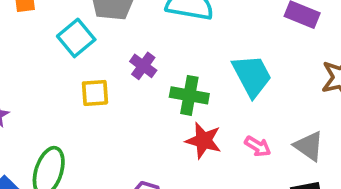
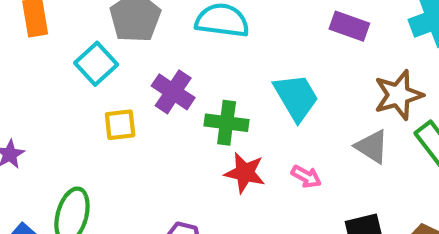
purple cross: (143, 66) -> (173, 92), size x1.4
gray triangle: (309, 146) -> (372, 147), moved

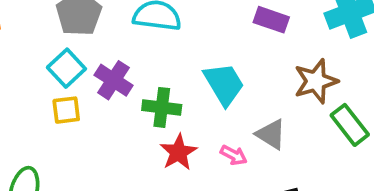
cyan square: (96, 64) -> (66, 68), moved
gray triangle: (372, 147) -> (271, 134), moved
red star: (245, 173) -> (178, 152), turned 30

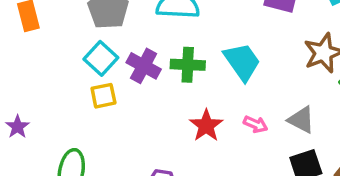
green cross: (162, 107) -> (188, 65), moved
gray triangle: (271, 134) -> (301, 120), moved

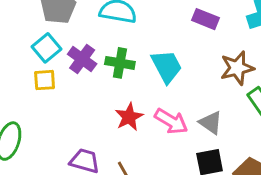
pink arrow: (256, 124) -> (171, 121), size x1.6

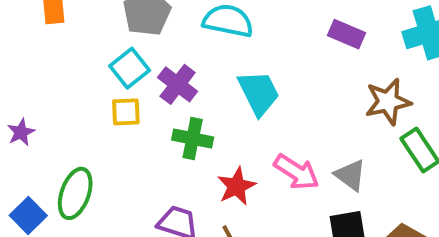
green cross: (120, 63) -> (193, 138), moved
cyan trapezoid: (167, 66) -> (259, 93), moved
red star: (129, 117) -> (237, 186), moved

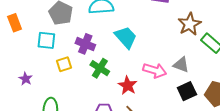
cyan square: (130, 68) -> (46, 40), moved, turned -30
purple star: (21, 132) -> (26, 79), moved
green cross: (193, 138) -> (100, 68), turned 36

